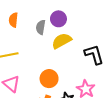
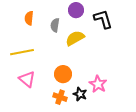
purple circle: (58, 19) -> (76, 10), moved
black L-shape: (94, 54) -> (103, 19), moved

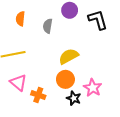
yellow semicircle: (75, 38) -> (69, 56), moved
orange circle: (63, 74) -> (65, 79), moved
orange cross: (60, 97) -> (38, 95), moved

